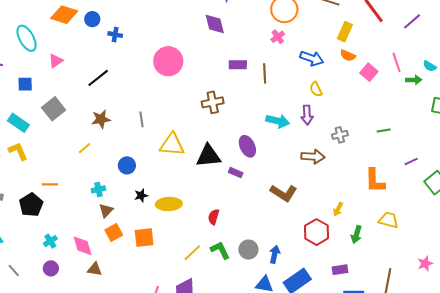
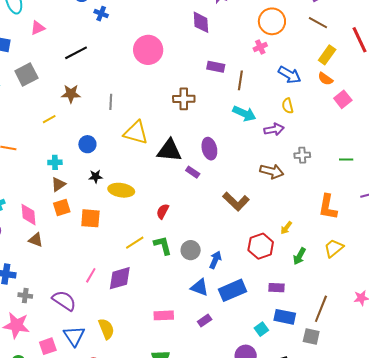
purple arrow: (307, 115) -> (274, 129), turned -108
cyan arrow: (278, 121) -> (244, 114), moved
yellow trapezoid: (389, 220) -> (334, 248), turned -65

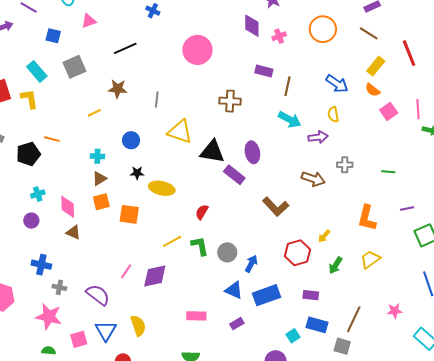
pink cross: (260, 47) -> (279, 36), moved
purple rectangle: (193, 172) -> (234, 175), size x1.5

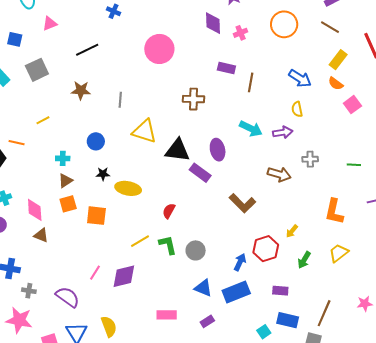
yellow line: (94, 113) -> (43, 120), moved
cyan arrow: (290, 120) -> (251, 129), moved
blue arrow: (251, 264) -> (240, 262), moved

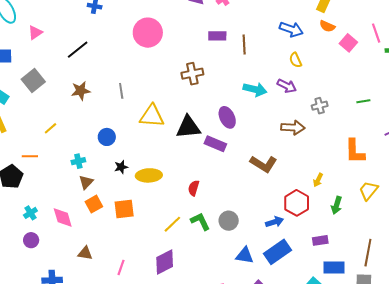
purple arrow: (283, 132) -> (287, 86), turned 48
brown triangle: (41, 235) -> (85, 253), moved
blue arrow: (240, 262) -> (274, 222), turned 60
pink line: (95, 273) -> (121, 267), moved

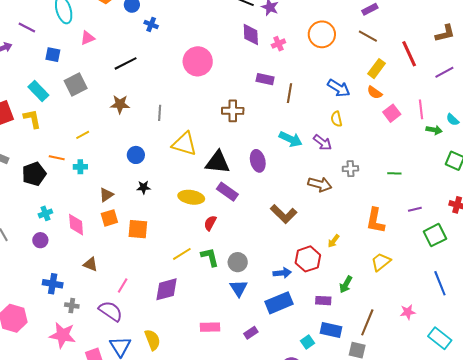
purple rectangle: (215, 144) -> (227, 192), moved
cyan cross: (78, 161) -> (80, 167), moved
yellow ellipse: (149, 175) -> (191, 197), moved
green arrow: (337, 205) -> (346, 285), moved
blue triangle: (245, 255) -> (239, 288), moved, turned 36

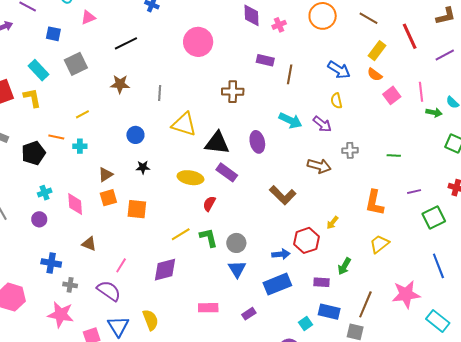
pink star: (408, 312) -> (406, 294), size x1.8

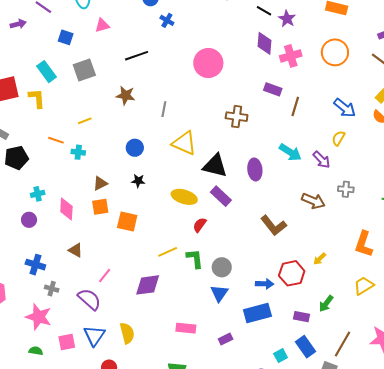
pink cross: (279, 25) -> (291, 56), size x1.5
yellow semicircle: (336, 101) -> (338, 138), turned 35
black pentagon: (33, 153) -> (16, 158), moved
blue rectangle: (329, 312) -> (305, 347), turned 35

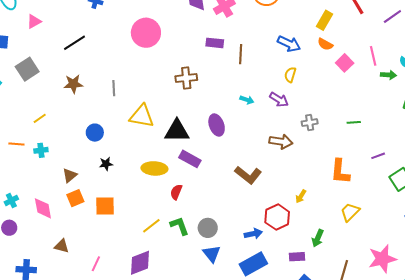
cyan arrow: (290, 152) -> (247, 100), size x0.6

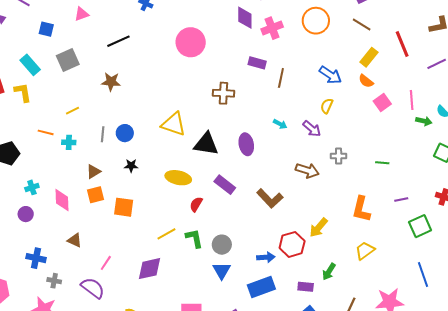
gray line: (114, 88) -> (103, 134), moved
purple rectangle: (190, 159) -> (225, 185), moved
yellow arrow: (301, 196) -> (319, 228), size x1.5

